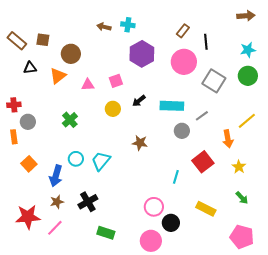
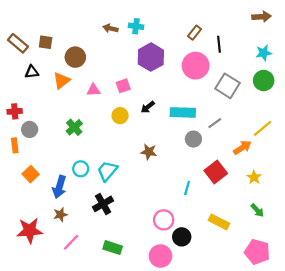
orange arrow: (228, 139) -> (242, 148), turned -114
black cross: (88, 202) -> (103, 204), moved
pink line: (55, 228) -> (71, 242), moved

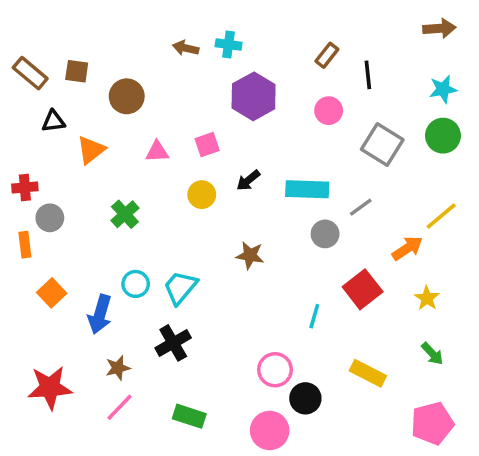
pink circle: (196, 66) -> (329, 111), size x0.6
orange triangle: (62, 81) -> (91, 150), moved
brown star: (60, 215) -> (118, 368), moved
pink pentagon: (257, 252) -> (432, 423), turned -30

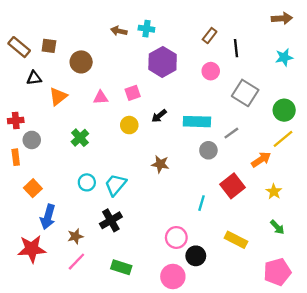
green circle: (443, 136) -> (284, 110), moved
blue arrow: (100, 314) -> (48, 217), moved

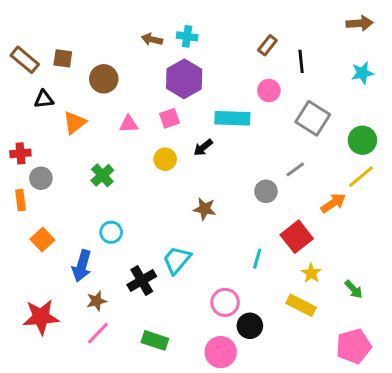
purple hexagon: (163, 62) -> (184, 79), moved
cyan rectangle: (197, 122) -> (232, 118), moved
cyan trapezoid: (115, 185) -> (177, 260), moved
yellow star: (274, 192) -> (311, 273), moved
blue arrow: (48, 217) -> (82, 266), moved

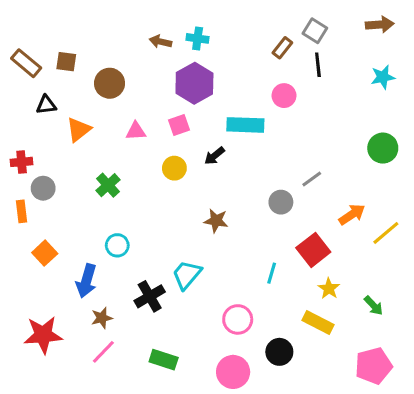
gray square: (313, 118) -> (315, 31), moved, size x0.7
yellow line: (361, 177) -> (386, 233), moved
black circle: (250, 326) -> (279, 352), moved

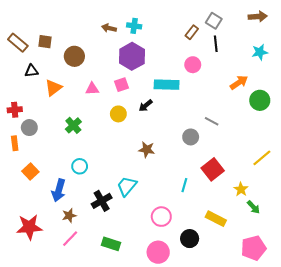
gray line: (312, 179) -> (212, 121), turned 64
orange arrow: (352, 214) -> (239, 82), moved
yellow star: (329, 289) -> (241, 189), moved

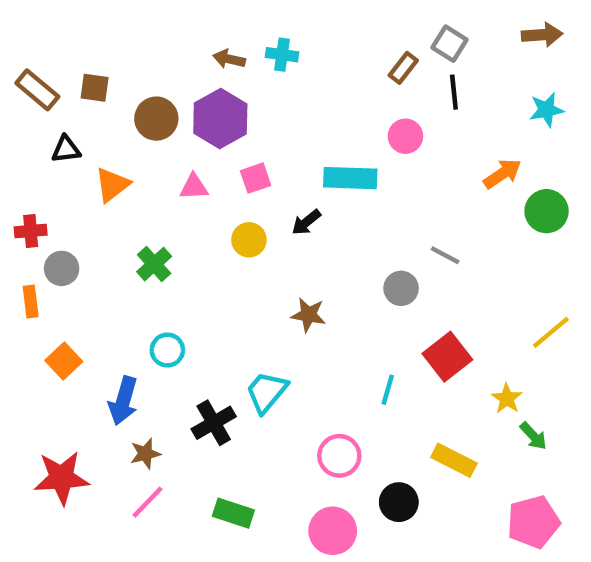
purple hexagon: (132, 56) -> (220, 119), moved

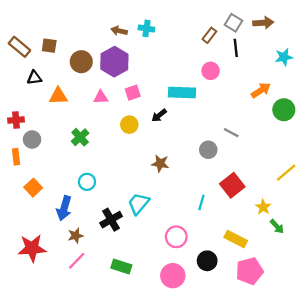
brown arrow: (542, 35) -> (263, 23), moved
orange triangle: (112, 185) -> (58, 96), turned 36
pink pentagon: (533, 522) -> (249, 271), moved

